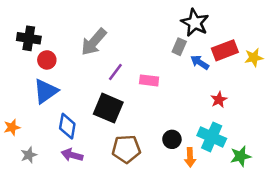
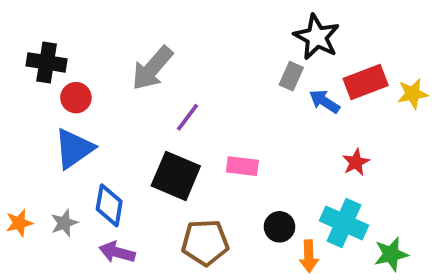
pink rectangle: (149, 80) -> (242, 166), moved
orange star: (12, 127) -> (19, 223), moved
gray star: (29, 155) -> (64, 223), moved

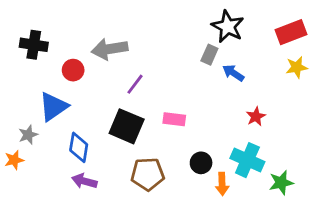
gray arrow: (152, 68) -> (110, 49), turned 40
red rectangle: (366, 82) -> (291, 32), moved
red circle: (76, 98) -> (73, 70), moved
gray star: (64, 223) -> (28, 135), moved

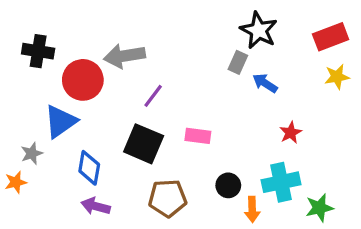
red circle: (73, 70) -> (83, 80), size x1.6
cyan cross: (247, 160) -> (281, 182), turned -36

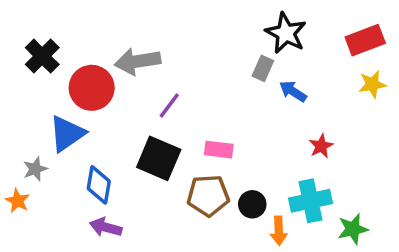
black cross: (38, 51) -> (42, 56), turned 36
orange star: (16, 182) -> (18, 201), turned -30
brown pentagon: (168, 198) -> (208, 195), moved

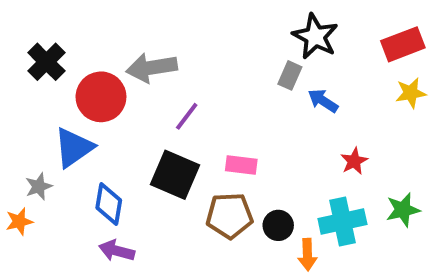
orange star: (18, 201) -> (19, 221), turned 30
green star: (353, 229) -> (403, 210), moved

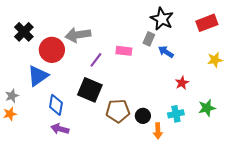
yellow star: (411, 93) -> (215, 60), moved
pink rectangle: (241, 165) -> (124, 51), moved
gray star: (39, 186) -> (12, 96), moved
cyan cross: (342, 221) -> (176, 114), size x0.7

